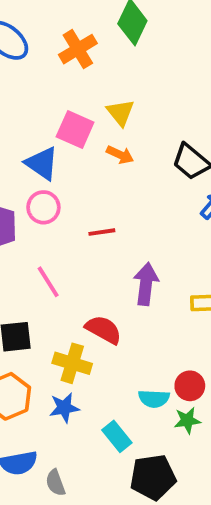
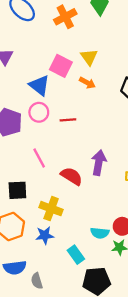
red line: (102, 232) -> (68, 120), moved
red semicircle: (103, 330) -> (72, 176), moved

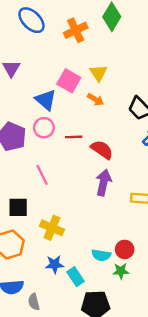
red semicircle: (72, 176) -> (102, 150), moved
blue star: (45, 235) -> (54, 264), moved

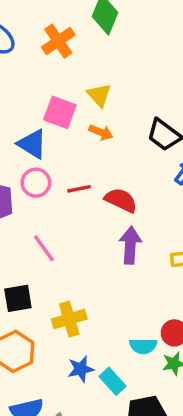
yellow cross: (52, 228) -> (69, 319), turned -30

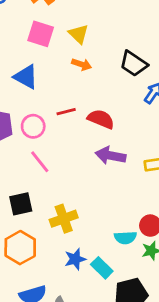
pink square: (60, 112) -> (41, 34), moved
pink circle: (36, 183) -> (33, 126), moved
purple arrow: (130, 245) -> (110, 156), turned -80

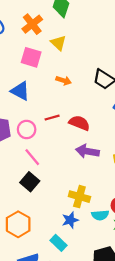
yellow triangle: (78, 34) -> (58, 43), moved
black square: (21, 204) -> (30, 182), moved, turned -36
yellow cross: (64, 219) -> (79, 197), moved, turned 36
blue star: (75, 259) -> (70, 220), moved
cyan rectangle: (102, 268) -> (59, 243), moved

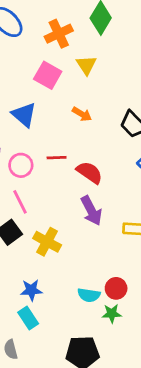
purple arrow: (87, 151) -> (91, 211), turned -140
yellow cross: (79, 197) -> (47, 242), moved
blue star: (70, 220) -> (31, 290), moved

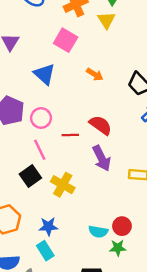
yellow triangle: (86, 65) -> (106, 20), moved
red line: (57, 158) -> (70, 135), moved

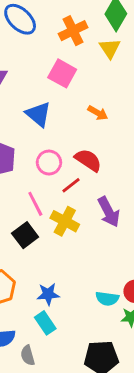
pink circle: (41, 118) -> (49, 163), moved
red semicircle: (101, 125) -> (88, 160), moved
red line: (70, 135) -> (71, 185), turned -35
yellow cross: (63, 185) -> (65, 221), moved

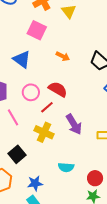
pink line: (35, 204) -> (13, 117), moved
black square: (25, 235) -> (17, 154), moved
cyan semicircle: (107, 299) -> (66, 167), moved

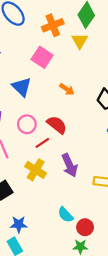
cyan semicircle: (66, 167) -> (65, 215), moved, turned 35

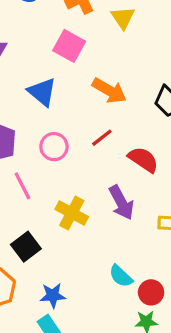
orange arrow: (67, 89) -> (109, 91), size x1.5
red semicircle: (57, 125) -> (143, 159), moved
red line: (42, 143) -> (102, 138), moved

